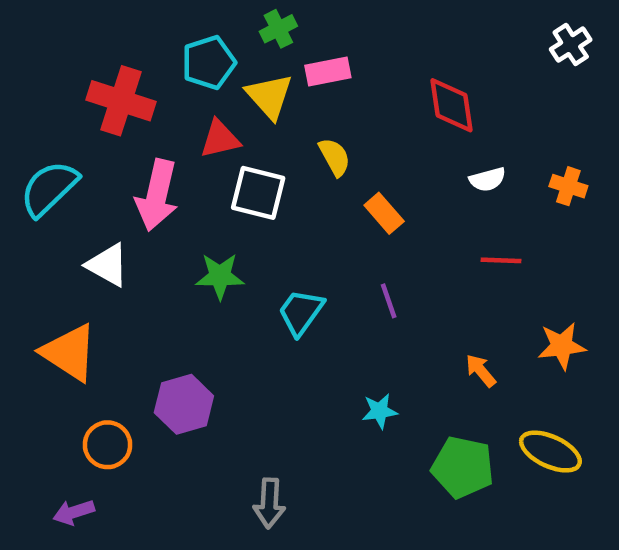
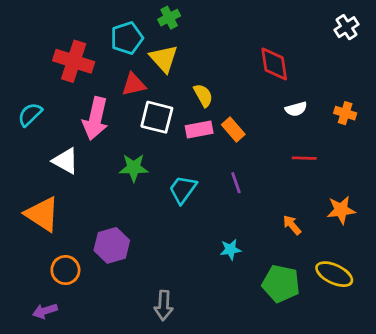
pink rectangle: (328, 72) -> (199, 129), moved
cyan semicircle: (49, 188) -> (30, 114), size x0.7

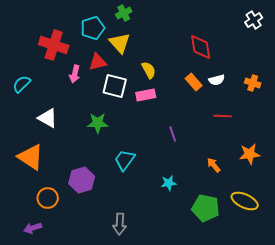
pink arrow: (95, 119) -> (75, 74), moved, size x0.6
orange rectangle: (233, 129) -> (194, 82), moved
cyan trapezoid: (183, 190) -> (125, 160), moved

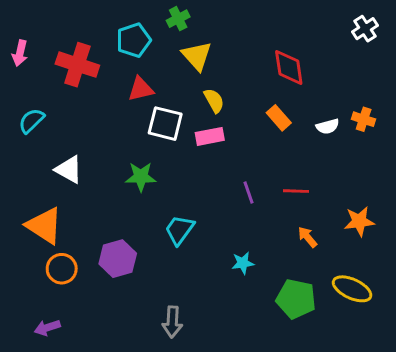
yellow triangle: (120, 43) -> (197, 56), moved
pink arrow: (75, 74) -> (20, 53), moved
white semicircle: (217, 80) -> (328, 126), moved
red line: (223, 116) -> (296, 191), moved
orange circle: (48, 198) -> (62, 269), moved

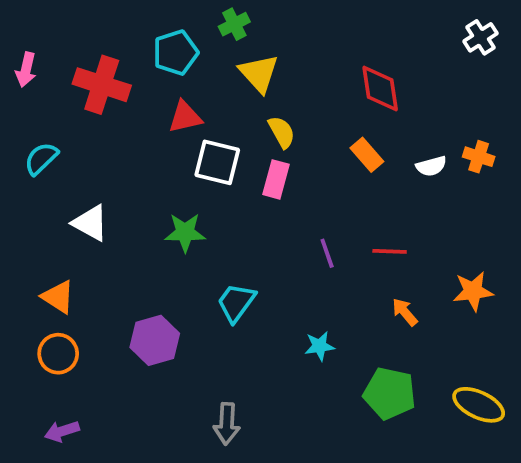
pink rectangle: (210, 136) -> (276, 179), turned -64
orange triangle: (44, 226) -> (58, 297), size x0.7
orange circle: (62, 269) -> (58, 354), moved
yellow ellipse: (352, 289) -> (479, 405), moved

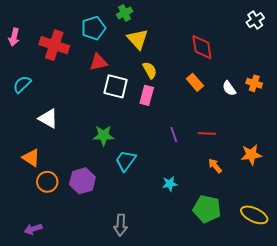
white semicircle: (431, 166) -> (229, 88), turned 70
green star: (185, 232) -> (103, 136), moved
orange circle: (58, 354) -> (47, 182), moved

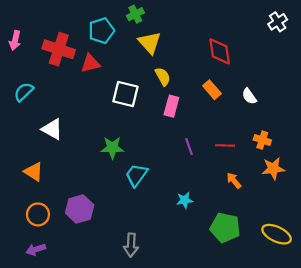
red triangle: (98, 62) -> (90, 63), moved
orange cross: (254, 83) -> (262, 140), moved
pink rectangle: (147, 95) -> (171, 106), moved
purple hexagon: (82, 181) -> (80, 209), moved
orange circle: (47, 182) -> (38, 214), moved

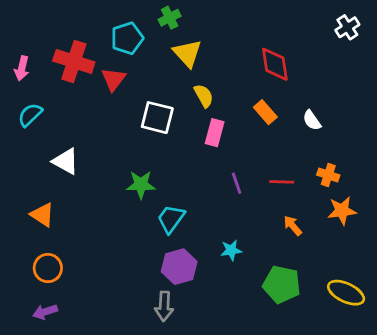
pink arrow: (15, 40) -> (22, 68), moved
red triangle: (90, 63) -> (113, 79), turned -40
purple hexagon: (80, 209) -> (179, 267), moved

